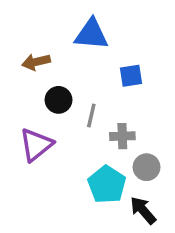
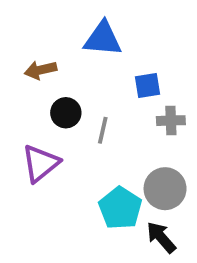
gray cross: (122, 136) -> (171, 121), moved
gray circle: (147, 167) -> (165, 189), size x1.4

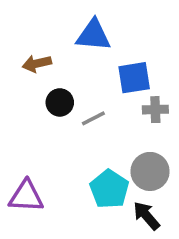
blue square: (148, 86) -> (134, 78), size x1.4
gray line: (103, 130) -> (93, 118), turned 50
purple triangle: (41, 163) -> (26, 196), moved, turned 42

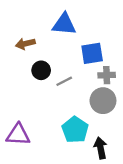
gray circle: (150, 171) -> (103, 101), moved
black arrow: (146, 216) -> (101, 148), turned 30

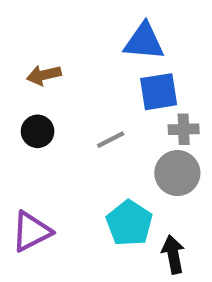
blue triangle: (64, 24) -> (144, 42), moved
black circle: (41, 70) -> (38, 131), moved
purple triangle: (18, 135) -> (31, 231), turned -30

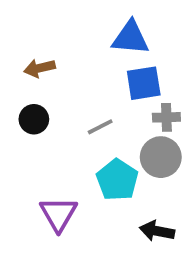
cyan pentagon: (129, 223) -> (117, 180), moved
purple triangle: (31, 231) -> (58, 214), moved, turned -33
black arrow: (173, 254) -> (157, 231), turned -68

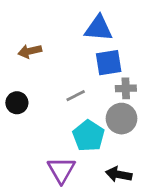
black circle: (34, 119) -> (17, 103), moved
purple triangle: (58, 214) -> (61, 170), moved

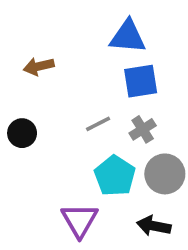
gray cross: (126, 88) -> (143, 129), moved, turned -30
gray circle: (121, 119) -> (165, 174), moved

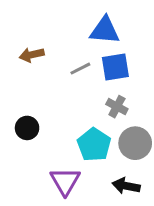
gray line: (98, 124) -> (80, 69), moved
gray cross: (143, 129) -> (117, 107), turned -30
black circle: (22, 133) -> (27, 128), moved

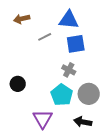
brown arrow: (32, 55) -> (22, 19), moved
gray line: (80, 69) -> (45, 37), moved
gray cross: (117, 107) -> (69, 70), moved

